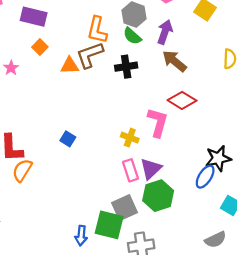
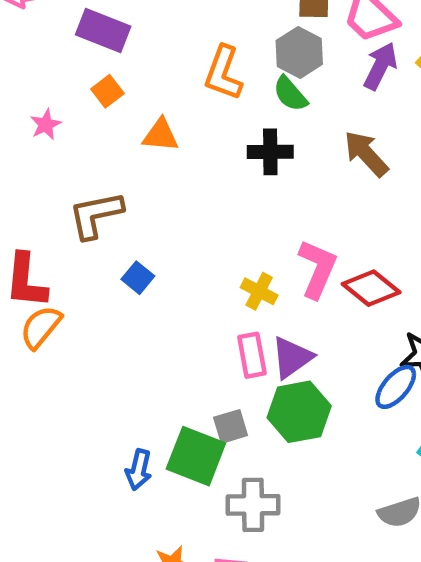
purple arrow: (165, 32) -> (380, 66), moved
brown L-shape: (90, 55) -> (96, 215), moved
red diamond: (182, 100) -> (371, 288), moved
gray square: (125, 208) -> (231, 426), size x0.7

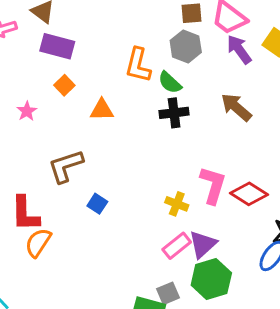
purple arrow: (380, 66) -> (239, 49), turned -56
green semicircle: (290, 94) -> (170, 83), moved
pink rectangle: (252, 355) -> (177, 246), turned 68

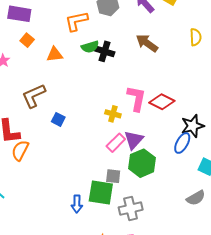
orange L-shape: (138, 65) -> (76, 21), turned 70
green semicircle: (170, 83) -> (90, 47), moved, turned -54
black cross: (174, 113) -> (105, 51), turned 30
gray square: (168, 293) -> (113, 176), turned 35

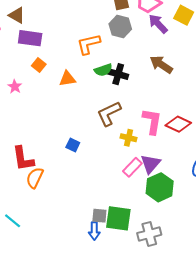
brown L-shape: (34, 96) -> (109, 114), moved
gray square: (113, 176) -> (99, 216), moved

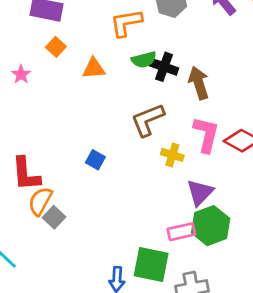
brown arrow: (161, 64) -> (199, 83), moved, turned 35
pink rectangle: (132, 167) -> (181, 232), moved, turned 30
gray square: (99, 216) -> (54, 217), moved, turned 35

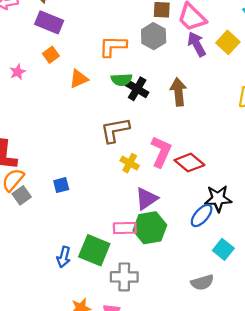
orange triangle: (94, 68) -> (79, 79), turned -30
brown arrow: (199, 83) -> (178, 92), moved
blue square: (95, 160) -> (61, 185), moved, turned 35

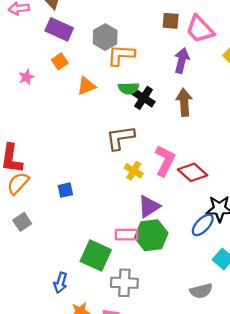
gray hexagon: (154, 36) -> (105, 37), moved
purple arrow: (197, 44) -> (182, 61), moved, turned 40
gray square: (22, 195) -> (22, 222), moved
blue arrow: (64, 257) -> (61, 283), moved

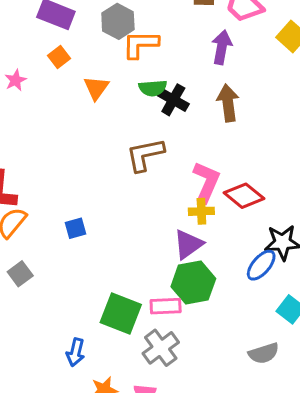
orange triangle: (86, 86) -> (96, 88), turned -30
yellow cross: (134, 171) -> (201, 211), moved, turned -30
pink rectangle: (127, 235) -> (166, 306), moved
gray cross: (124, 283) -> (161, 348), turned -36

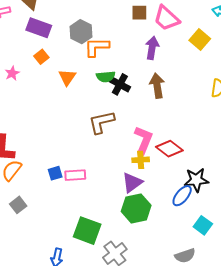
pink rectangle: (166, 306) -> (75, 175), moved

